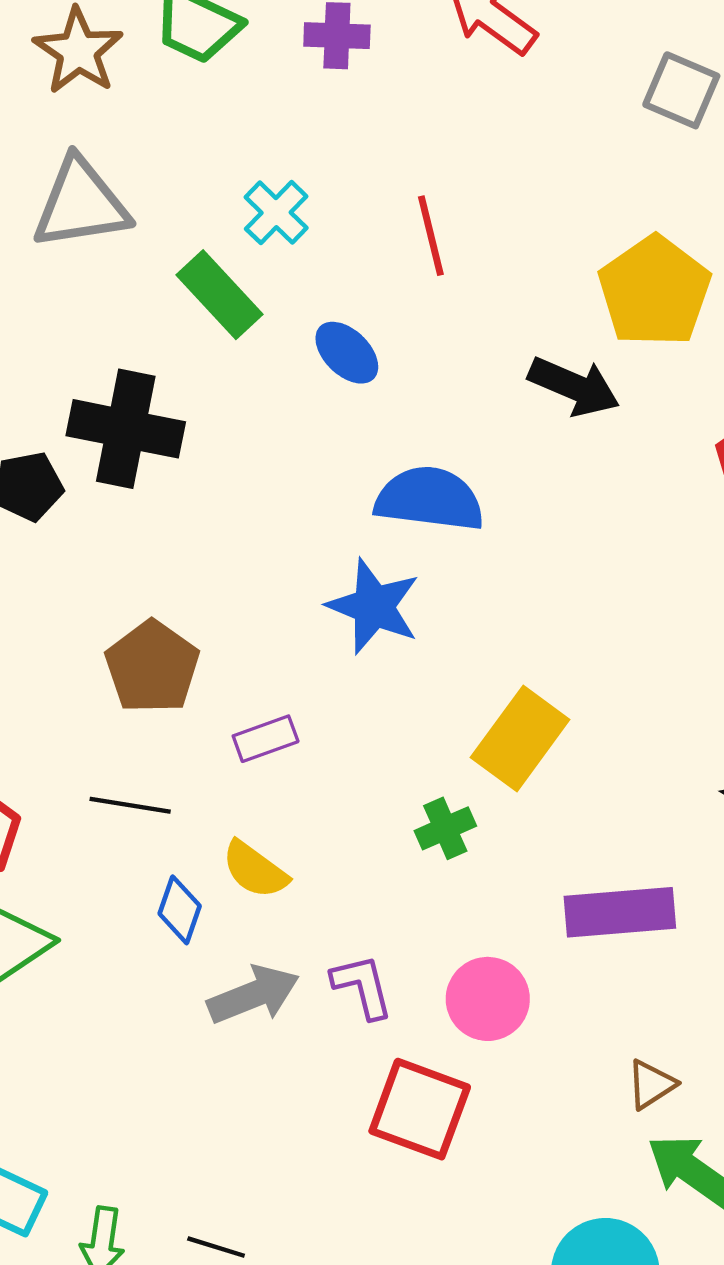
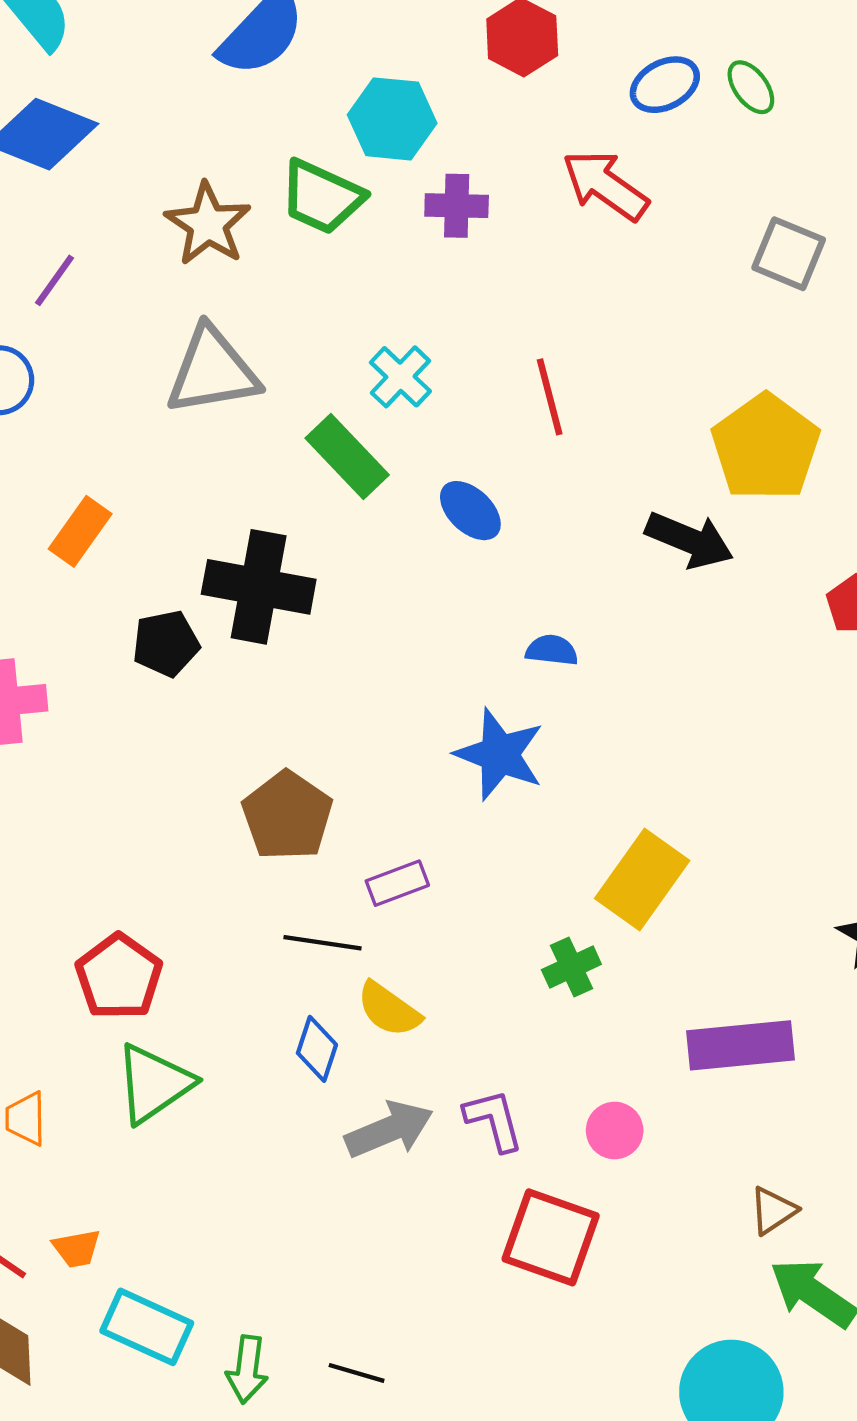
blue semicircle: (429, 499) -> (552, 650), size x0.5
black line: (130, 805) -> (322, 943), moved
pink circle: (488, 999) -> (615, 1131), size x0.7

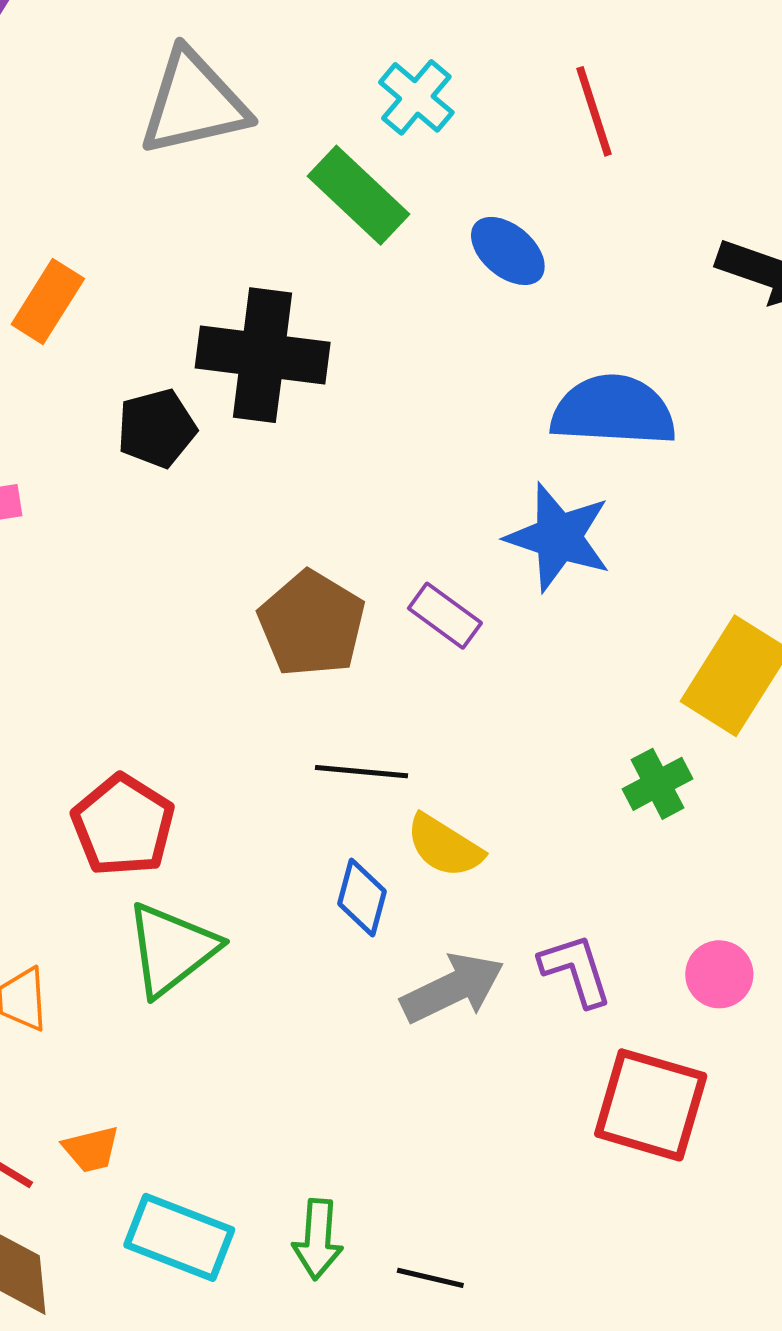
blue semicircle: (552, 650) -> (613, 411), size x2.0
purple rectangle: (397, 883) -> (445, 616), moved, turned 60
green arrow: (247, 1369) -> (318, 1239), moved

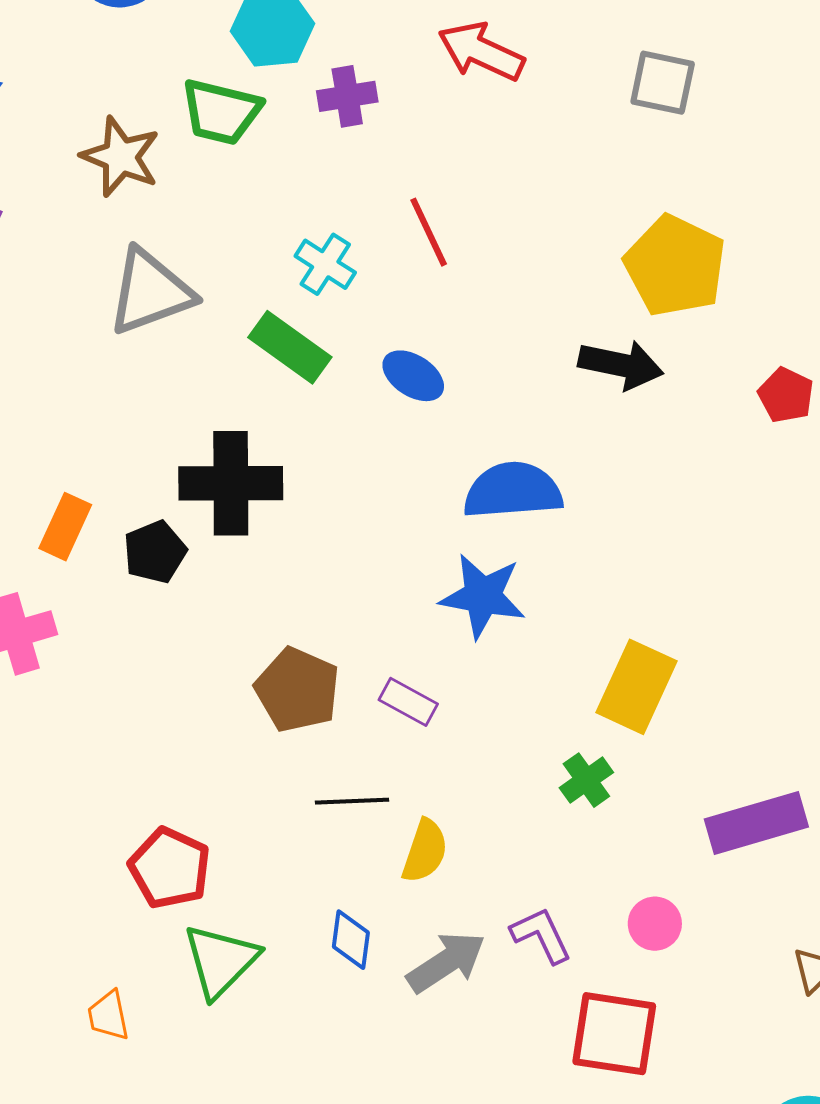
red line: (594, 111) -> (429, 232), moved
orange rectangle: (48, 301) -> (65, 527), moved
purple rectangle: (445, 616) -> (408, 702), moved
yellow semicircle: (444, 846) -> (425, 851), turned -96
blue diamond: (362, 897) -> (351, 940), moved

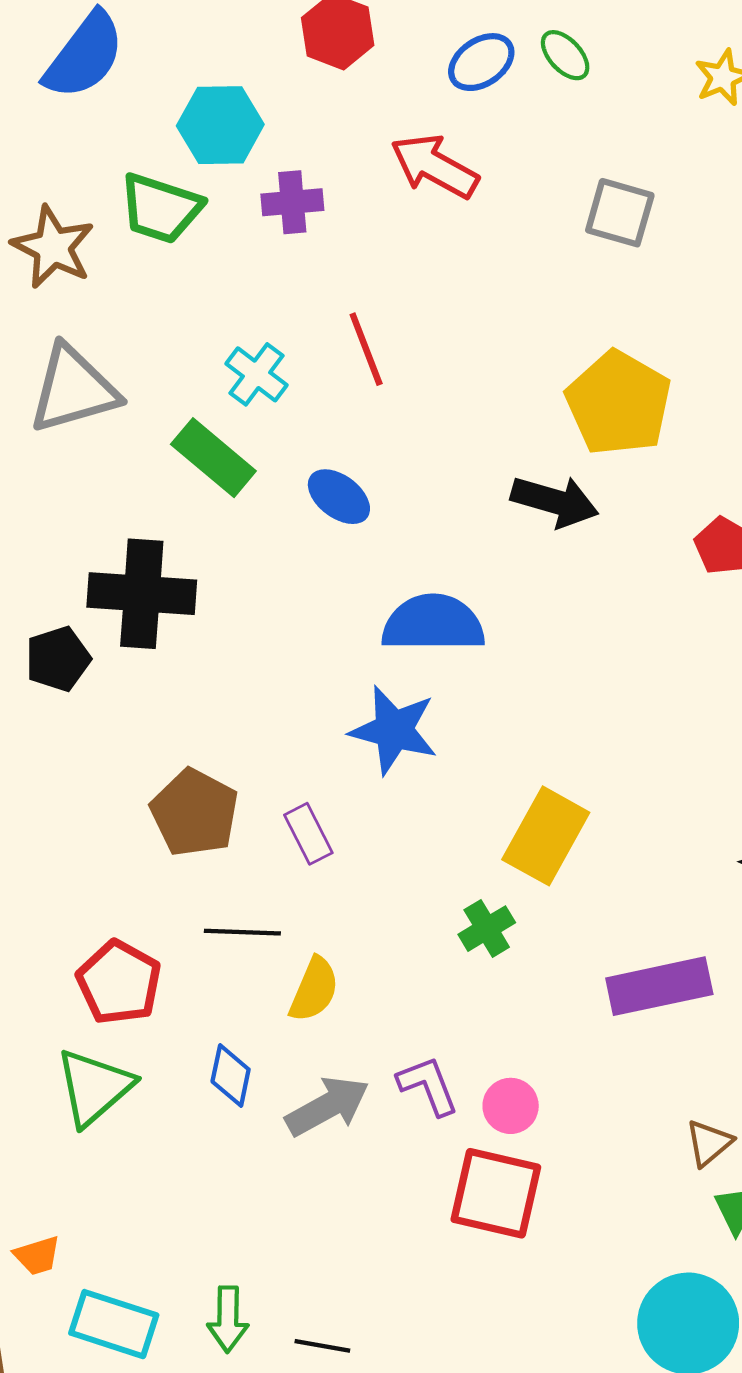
purple rectangle: (408, 702) -> (308, 834), turned 30
red pentagon: (170, 868) -> (119, 982), moved
pink circle: (655, 924) -> (511, 1106), moved

